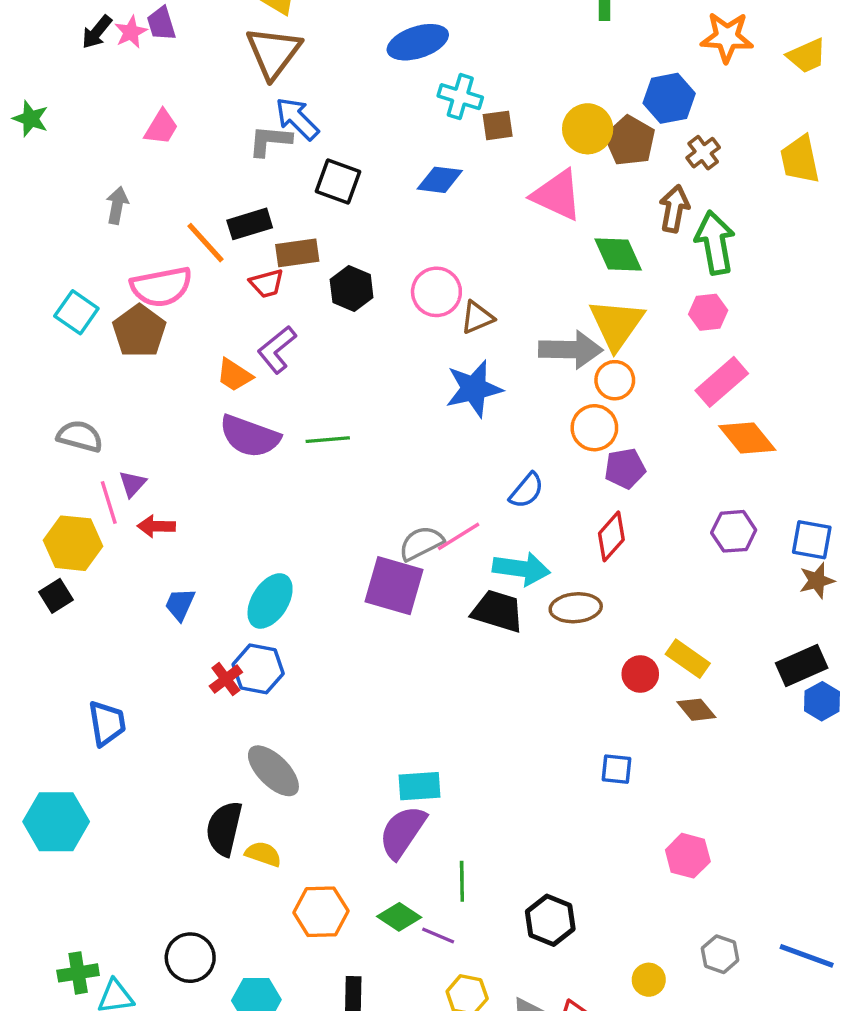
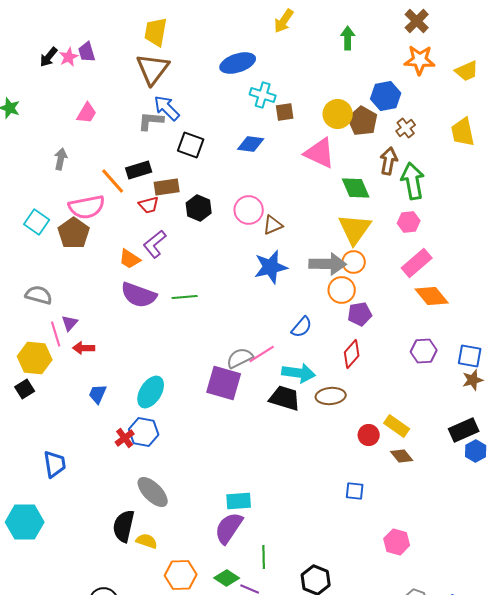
gray arrow: (571, 350) -> (328, 264), moved

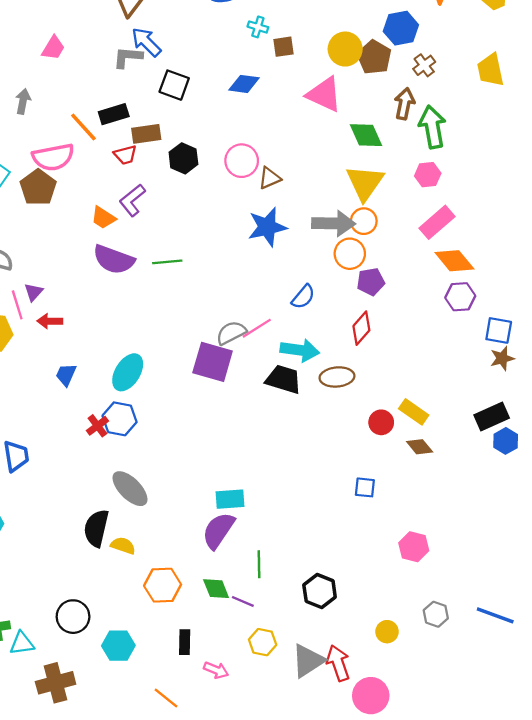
cyan cross: (263, 95) -> (258, 27), size x0.7
purple hexagon: (424, 351) -> (460, 297), moved
green diamond: (227, 578) -> (216, 589), turned 35

